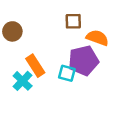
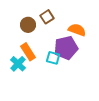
brown square: (73, 21) -> (47, 17), moved, turned -32
brown circle: (12, 31) -> (28, 25), moved

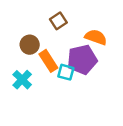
brown circle: (28, 25) -> (30, 45), moved
orange rectangle: (28, 52) -> (48, 61), moved

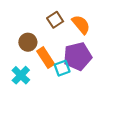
orange semicircle: (96, 37) -> (81, 24), moved, turned 30
cyan square: (66, 72) -> (62, 68), turned -35

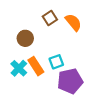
purple pentagon: (77, 56) -> (70, 81), moved
orange rectangle: (46, 58) -> (36, 66), moved

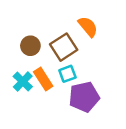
brown square: (50, 18) -> (64, 47), moved, size x1.5

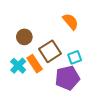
brown square: (64, 47) -> (50, 51), moved
cyan square: (67, 74) -> (75, 57), moved

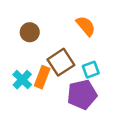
brown circle: (24, 37) -> (30, 32), moved
orange rectangle: (35, 64) -> (42, 77), turned 54

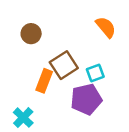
orange semicircle: (86, 26) -> (106, 27), moved
cyan cross: (22, 80) -> (23, 118), moved

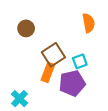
orange semicircle: (106, 27) -> (89, 23), turned 30
orange rectangle: (44, 81) -> (48, 72), moved

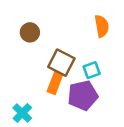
brown square: (53, 55) -> (61, 63), turned -30

